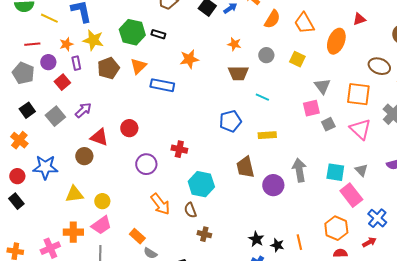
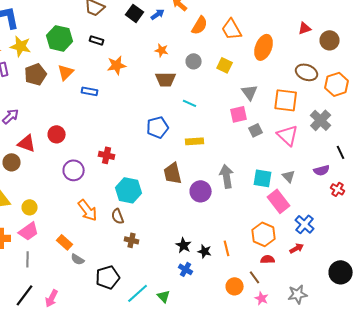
red triangle: (359, 19) -> (305, 28), moved
black rectangle: (158, 34) -> (97, 40), moved
blue rectangle: (162, 85) -> (90, 91), size x0.7

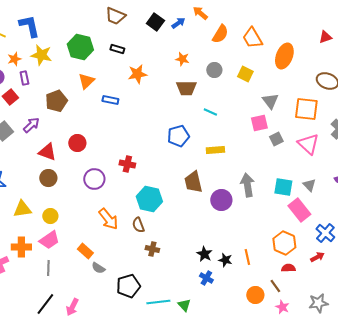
brown pentagon: (36, 74) -> (56, 101), moved
brown circle: (12, 162) -> (48, 178), moved
cyan line: (138, 293) -> (158, 302), turned 35

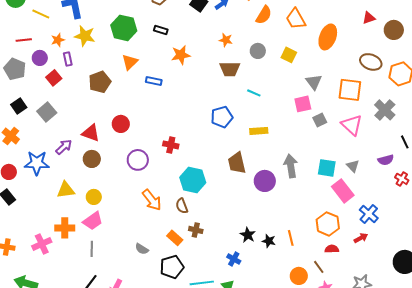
purple arrow: (31, 125) -> (64, 147), moved
orange rectangle: (85, 251) -> (175, 238), moved
blue cross: (206, 278) -> (234, 259), moved

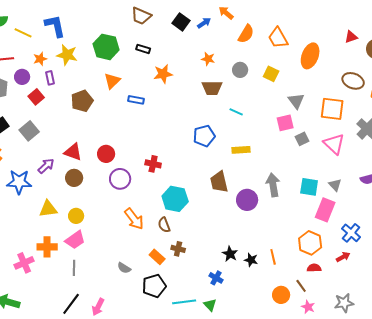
red circle: (121, 124) -> (106, 154), moved
pink rectangle: (343, 191) -> (325, 210), turned 60

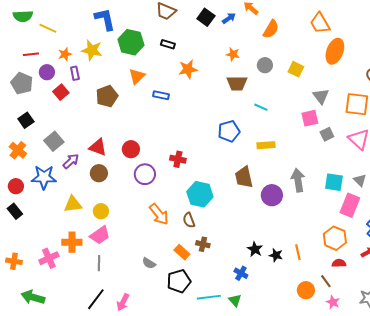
blue L-shape: (55, 26) -> (105, 19), moved
orange trapezoid: (278, 38) -> (320, 23), moved
gray square: (29, 131) -> (54, 141), moved

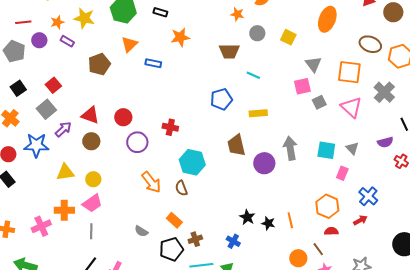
orange star: (233, 54) -> (237, 14), moved
purple rectangle: (75, 73) -> (67, 41), turned -48
red square: (61, 92) -> (53, 85), moved
pink rectangle: (350, 205) -> (342, 173), size x0.6
brown cross: (203, 244) -> (195, 239), moved, turned -32

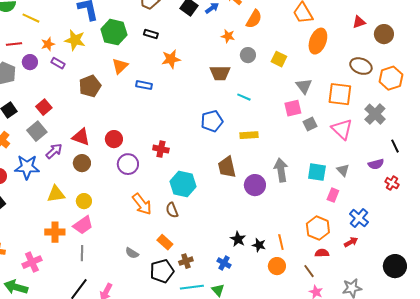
pink cross: (41, 226) -> (32, 262), moved
orange circle: (298, 258) -> (277, 266), moved

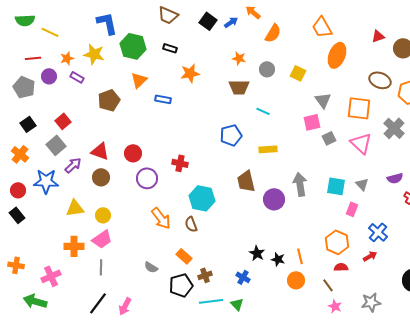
orange star: (228, 36) -> (239, 58), moved

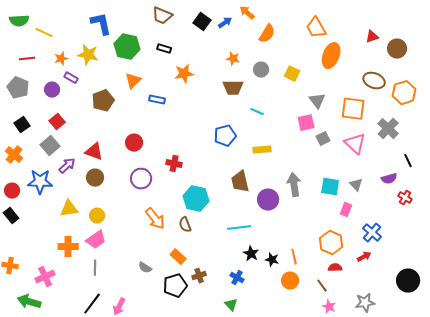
purple circle: (49, 76) -> (52, 90), moved
red circle: (133, 153) -> (134, 143), moved
cyan line: (211, 301) -> (239, 228), moved

